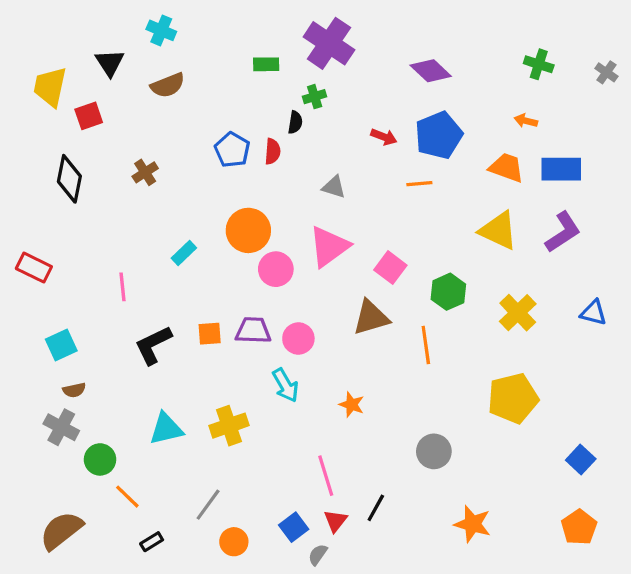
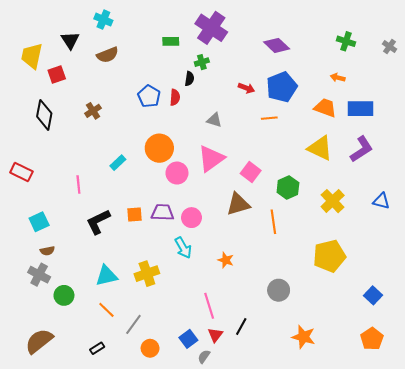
orange line: (127, 497) -> (106, 310), moved

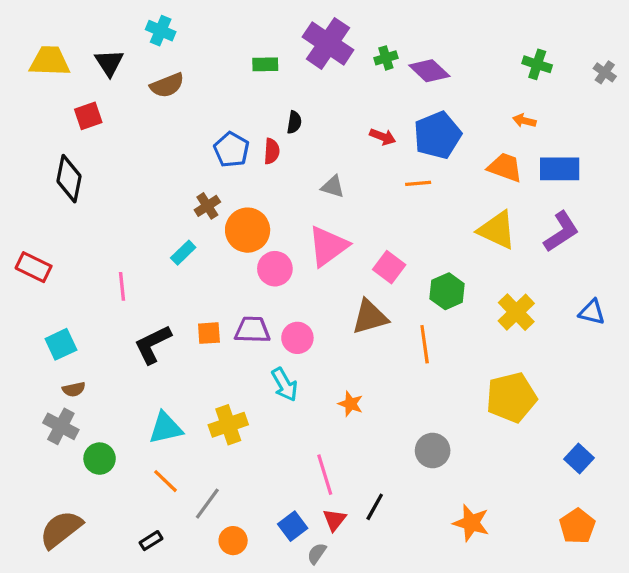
yellow trapezoid: (32, 56) -> (50, 61), moved, turned 80
green cross: (202, 62) -> (386, 58), moved
brown cross: (93, 111) -> (207, 206), moved

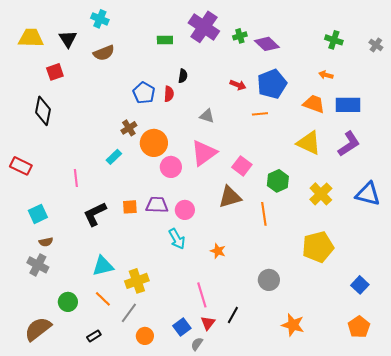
blue triangle: (592, 312) -> (368, 194), size x1.5
yellow cross: (228, 425) -> (137, 281), moved
green circle: (100, 459) -> (68, 302), moved

